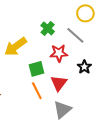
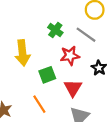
yellow arrow: (16, 47) -> (22, 53), turned -55
orange line: (37, 91) -> (39, 104), moved

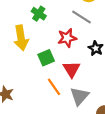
green cross: (55, 30) -> (39, 14), moved
orange line: (39, 104) -> (54, 87), moved

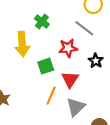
orange line: (54, 87) -> (51, 96), turned 54

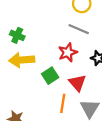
green cross: (42, 21) -> (17, 35), moved
yellow arrow: (22, 44) -> (22, 60), turned 105

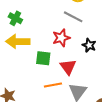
green square: (50, 76) -> (43, 58), turned 35
orange line: (63, 103) -> (53, 85), turned 66

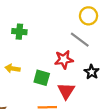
green cross: (15, 18) -> (19, 32), turned -32
yellow arrow: (18, 41) -> (13, 68), moved, size x0.6

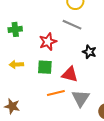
red star: (64, 60) -> (48, 42), moved
red triangle: (66, 91) -> (70, 74), turned -36

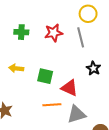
gray line: (72, 25) -> (81, 37), turned 42
red star: (48, 42) -> (54, 33), moved
gray triangle: (81, 98) -> (76, 114), turned 30

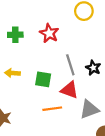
red star: (54, 33) -> (49, 33), turned -30
gray line: (81, 37) -> (70, 65), moved
gray triangle: (76, 114) -> (89, 109), moved

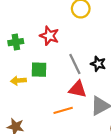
green square: (43, 79) -> (39, 70), moved

